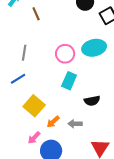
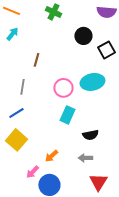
brown line: (36, 14) -> (36, 60), moved, turned 40
yellow square: (34, 106) -> (16, 140), moved
gray arrow: (75, 124) -> (85, 158), moved

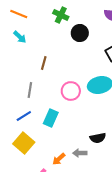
cyan arrow: (12, 34) -> (20, 37), turned 96
black circle: (83, 36) -> (80, 33), moved
cyan rectangle: (67, 115) -> (51, 118), moved
gray arrow: (85, 158) -> (80, 153), moved

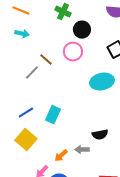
cyan arrow: (20, 37) -> (22, 34), turned -32
brown line: (44, 63) -> (46, 60), turned -64
gray line: (30, 90) -> (32, 73), moved, turned 35
pink circle: (71, 91) -> (73, 52), moved

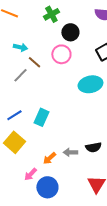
green cross: (63, 12) -> (51, 14), turned 35
cyan arrow: (22, 34) -> (20, 47), moved
black semicircle: (100, 135) -> (93, 147), moved

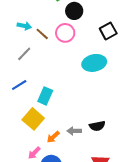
brown line: (34, 62) -> (42, 34), moved
blue line: (14, 115) -> (19, 85), moved
yellow square: (14, 142) -> (33, 119), moved

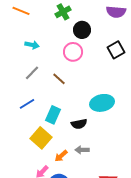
brown line: (42, 34) -> (59, 79), moved
cyan ellipse: (94, 63) -> (102, 103), moved
black semicircle: (97, 126) -> (79, 124), moved

